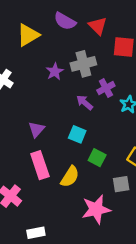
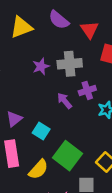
cyan square: (77, 134) -> (41, 131), moved
green square: (97, 158) -> (68, 156), size x1.6

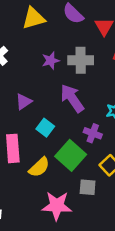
purple cross: (87, 90) -> (93, 133), moved, turned 35
purple arrow: (65, 101) -> (72, 98), size x1.6
purple triangle: (14, 119) -> (24, 102), moved

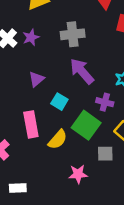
gray cross: (81, 60) -> (73, 34), moved
purple star: (51, 61) -> (31, 37), moved
pink star: (57, 206) -> (78, 174), size x0.7

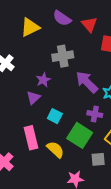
purple star: (31, 37) -> (43, 80), moved
purple arrow: (82, 71) -> (87, 82), moved
yellow semicircle: (58, 140) -> (55, 150), turned -84

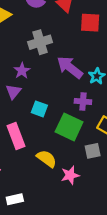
yellow semicircle: (55, 150) -> (47, 159), moved

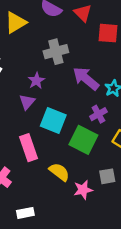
purple cross: (83, 101) -> (98, 114), turned -35
cyan square: (39, 109) -> (53, 121), size x1.5
gray square: (93, 151) -> (107, 176), moved

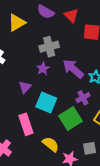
purple star: (36, 81) -> (43, 69), moved
green square: (83, 140) -> (71, 118), turned 30

